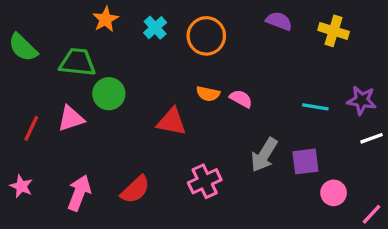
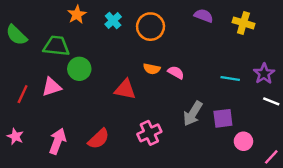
purple star: (362, 100) -> (264, 74), turned 30
white line: (372, 138) -> (271, 101), turned 42

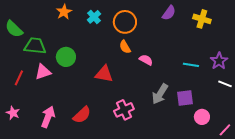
purple semicircle: (204, 16) -> (169, 13), turned 105
green trapezoid: (56, 46) -> (35, 46), moved
orange semicircle: (152, 69) -> (125, 47), moved, turned 48

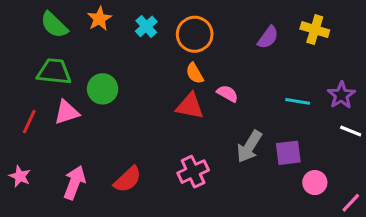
purple semicircle: (169, 13) -> (268, 37), moved
green semicircle: (14, 29) -> (54, 25), moved
red triangle: (104, 74) -> (190, 106), moved

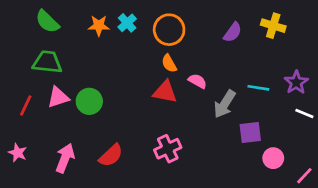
orange star: (99, 19) -> (99, 26), moved, turned 30
green circle: (103, 89) -> (89, 101), moved
gray arrow: (249, 147) -> (225, 104), moved

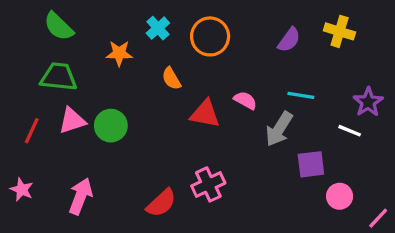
orange star: (99, 26) -> (119, 53), moved
orange semicircle: (169, 63) -> (171, 79), moved
cyan line: (258, 88) -> (301, 95), moved
white line: (304, 114) -> (350, 131), moved
red semicircle: (111, 155) -> (161, 203), moved

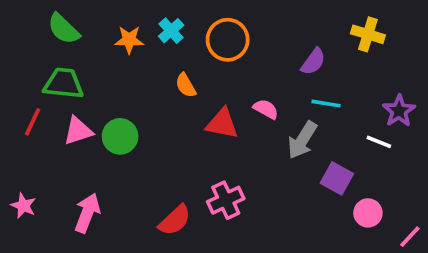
purple semicircle: (289, 40) -> (313, 62), moved
orange star: (119, 53) -> (129, 40), moved
red line: (32, 131) -> (33, 122), moved
purple square: (311, 164) -> (337, 178), turned 36

